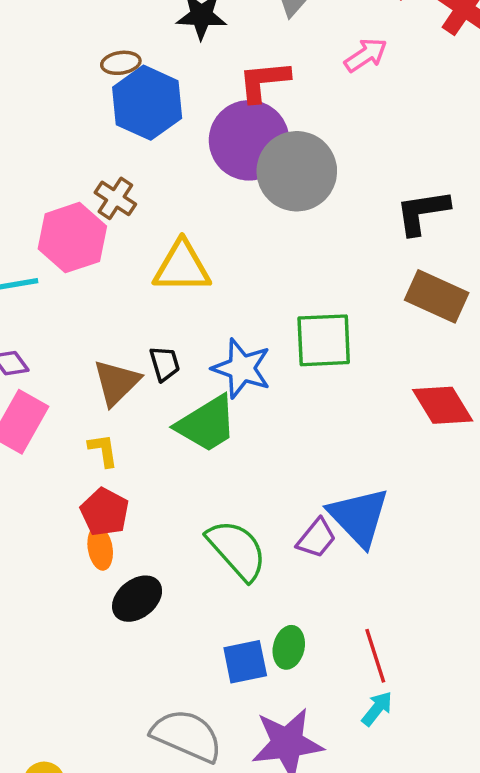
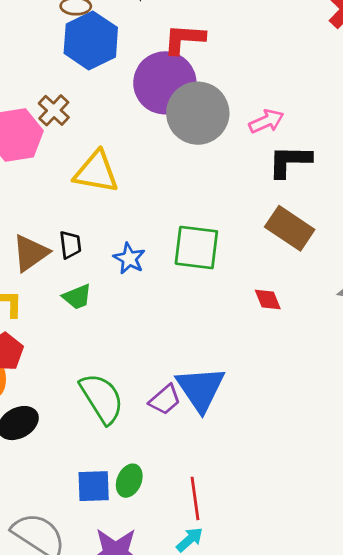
pink arrow: (366, 55) -> (266, 121), moved
blue star: (242, 368) -> (129, 258), size x0.7
red diamond: (443, 405) -> (268, 300), moved, size x0.6
green trapezoid: (207, 424) -> (77, 297), moved, size x0.6

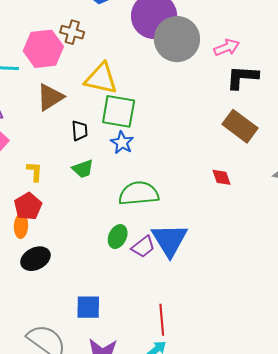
brown cross: (54, 110) -> (72, 32), turned -30
green square: (196, 247) -> (119, 111), moved
brown triangle: (30, 253) -> (50, 97), moved
green semicircle: (102, 398) -> (139, 193), moved, turned -66
green ellipse: (129, 481) -> (118, 236), moved

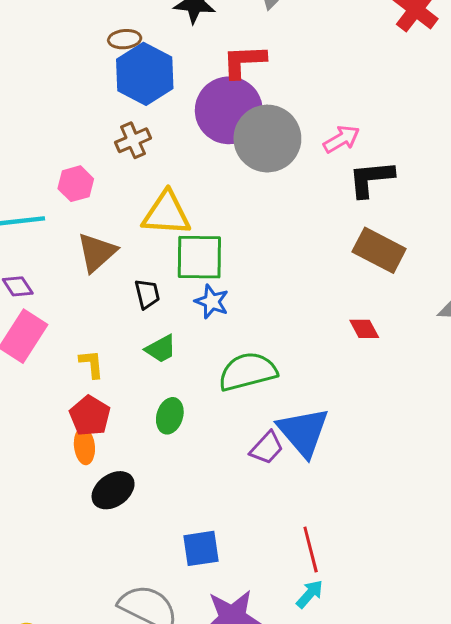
brown cross: (72, 32) -> (133, 140), moved, turned -30
pink hexagon: (43, 49) -> (76, 184), size x0.6
green ellipse: (118, 236) -> (170, 416), moved

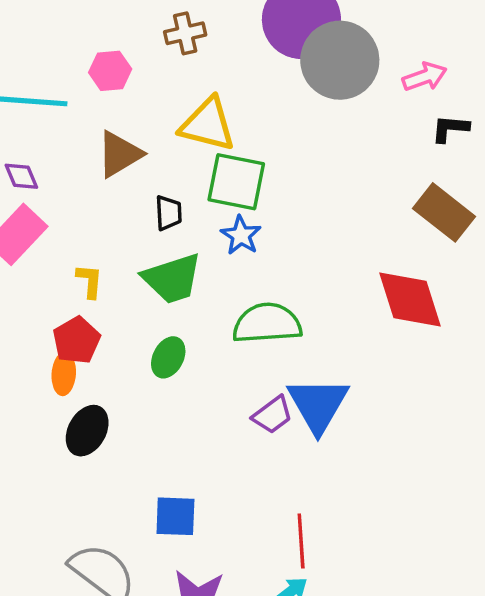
black L-shape: (371, 179) -> (450, 129), size x0.7
red diamond: (364, 329) -> (410, 299), size x2.0
green trapezoid: (161, 349) -> (172, 279), size x1.6
black ellipse: (113, 490) -> (87, 431), turned -36

